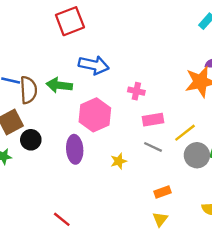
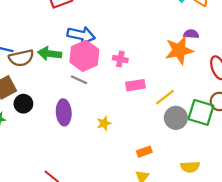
brown semicircle: (28, 90) -> (21, 58), turned 80
pink hexagon: (95, 115) -> (84, 56), moved
gray line: (153, 147) -> (79, 80), moved

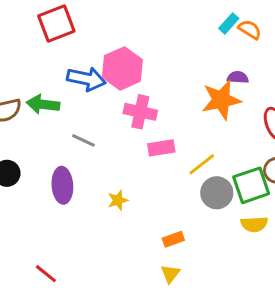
pink hexagon: (84, 56) -> (122, 68), moved
pink cross: (120, 59) -> (140, 112), size x1.5
green square: (201, 112) -> (251, 185), turned -36
yellow semicircle: (190, 167) -> (254, 224), moved

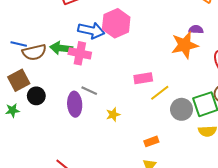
pink cross: (140, 112) -> (80, 53), moved
gray line: (83, 140) -> (89, 91), moved
yellow line: (202, 164) -> (160, 93), moved

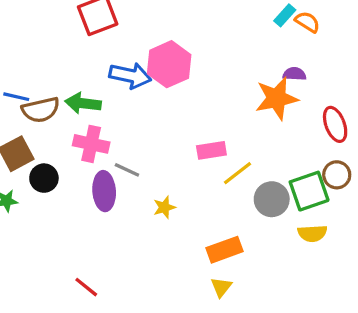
pink cross: (80, 53) -> (91, 144), moved
orange rectangle: (151, 141) -> (224, 250), size x1.5

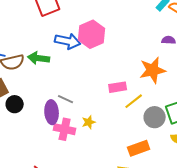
orange star: (277, 98) -> (153, 70), moved
pink cross: (91, 144) -> (65, 129), moved
orange rectangle: (224, 250) -> (139, 148), moved

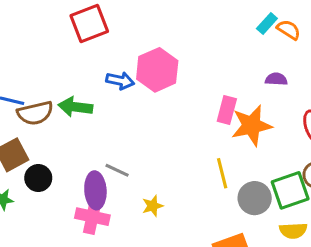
blue arrow: (68, 41) -> (120, 81), size x0.7
pink rectangle: (118, 87) -> (227, 110), moved, turned -66
yellow line: (134, 101) -> (222, 173), turned -66
pink cross: (65, 129) -> (92, 217), moved

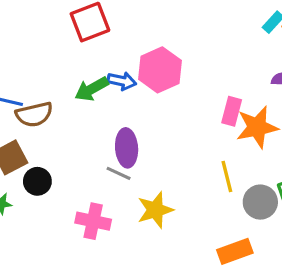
green arrow: (75, 107) -> (92, 89), moved, turned -36
purple ellipse: (95, 190) -> (127, 148), moved
yellow star: (153, 206) -> (155, 210), size x1.6

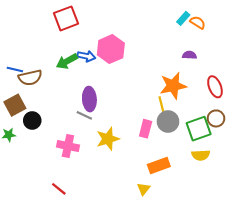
pink rectangle: (232, 111) -> (146, 129), moved
yellow line: (227, 177) -> (162, 106), moved
gray circle: (260, 202) -> (168, 122), moved

